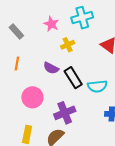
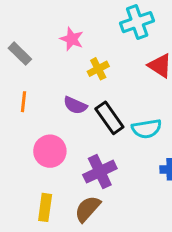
cyan cross: (82, 18) -> (137, 22), moved

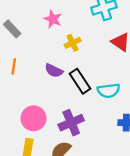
pink circle: (50, 151) -> (34, 118), moved

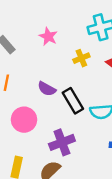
yellow cross: (73, 43) -> (81, 58), moved
pink circle: (34, 118) -> (24, 120), moved

